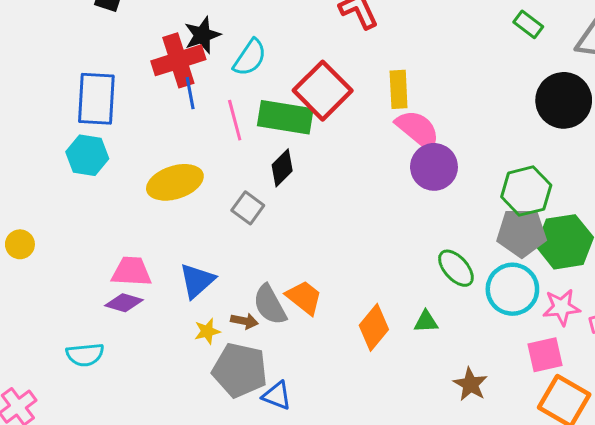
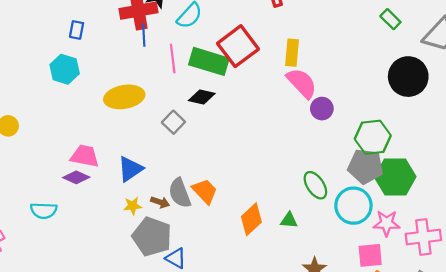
blue rectangle: (96, 99) -> (77, 30), size x0.5
purple circle: (434, 167) -> (322, 109), moved, size x0.7
black diamond: (282, 168) -> (202, 97), turned 50

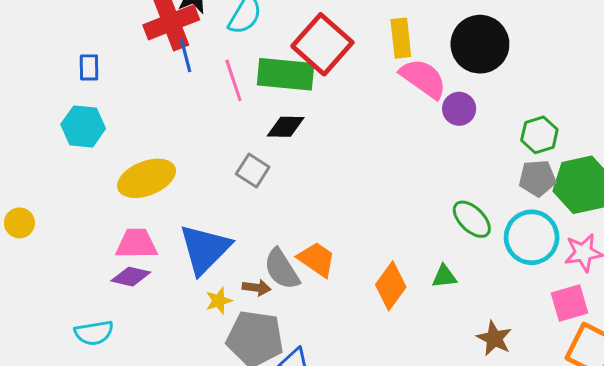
black circle: (408, 77) -> (480, 44), moved
yellow ellipse: (124, 97) -> (147, 178), moved
green hexagon: (373, 137) -> (539, 135), size x0.7
gray pentagon: (365, 166) -> (537, 178), size x0.7
blue triangle: (130, 169) -> (205, 249), size x1.4

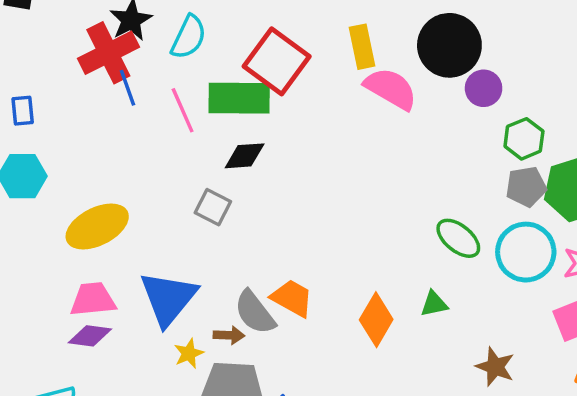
purple circle: (459, 109) -> (484, 88), moved

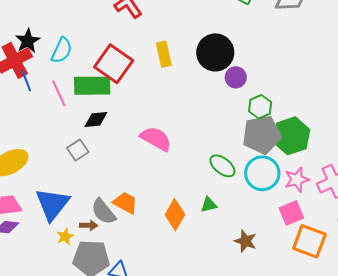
pink semicircle: (391, 89) -> (156, 139), moved
gray pentagon: (526, 187) -> (262, 135), size x1.6
gray square: (213, 207) -> (78, 150), turned 30

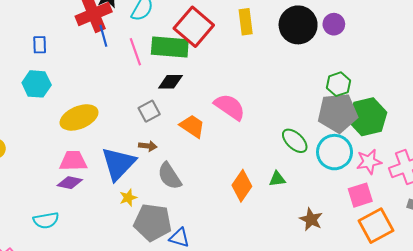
purple circle: (236, 77) -> (334, 24), moved
orange trapezoid: (125, 203) -> (192, 126), moved
brown arrow: (89, 225) -> (148, 146), moved
orange square: (309, 241) -> (376, 226), turned 36

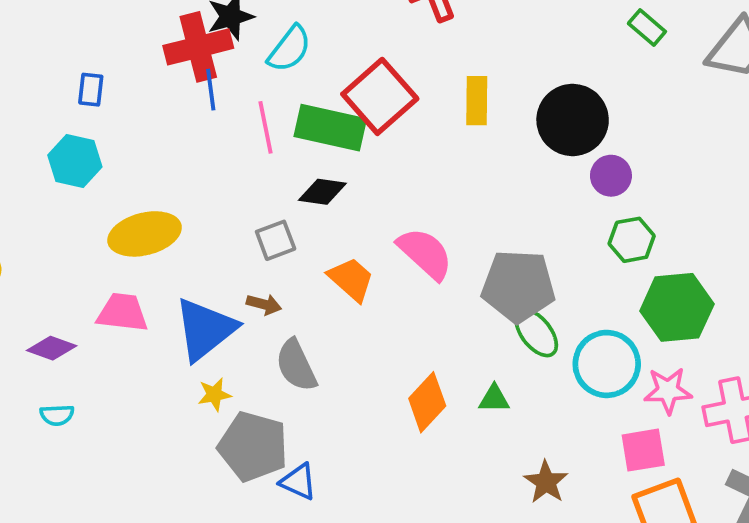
purple circle: (334, 24) -> (611, 176), moved
gray pentagon: (338, 113) -> (518, 286), moved
purple diamond: (70, 183) -> (52, 348), moved
cyan semicircle: (46, 220) -> (57, 415), size x0.7

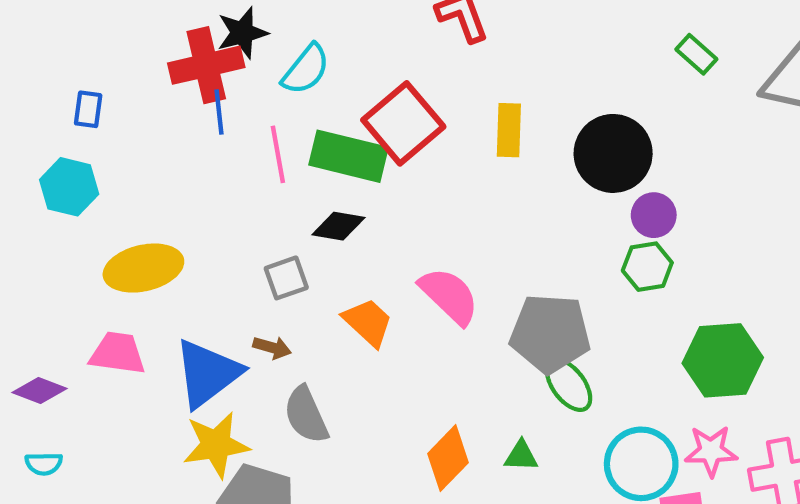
green hexagon: (632, 240) -> (647, 267), moved
cyan circle: (607, 364) -> (641, 464), moved
yellow star: (214, 395) -> (216, 445), size x1.8

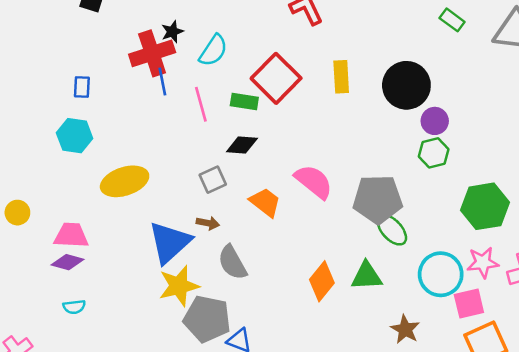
black star: (242, 33) -> (172, 32), size x0.7
green rectangle: (349, 156) -> (244, 102), size x0.6
pink trapezoid: (118, 353) -> (71, 235), moved
green triangle: (521, 456) -> (367, 276), size x1.5

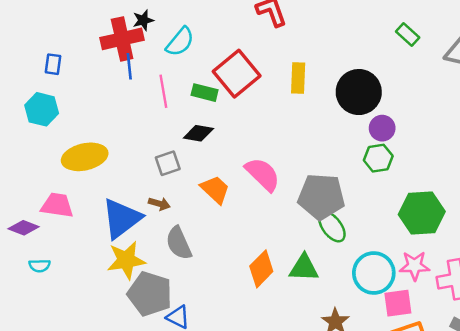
pink trapezoid: (71, 235) -> (57, 205), moved
cyan semicircle: (74, 307) -> (40, 266), moved

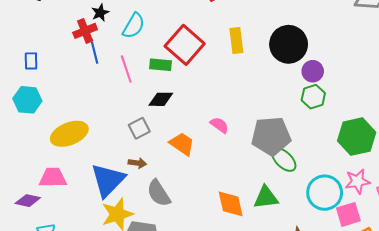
red cross: (122, 39) -> (85, 31), size x0.7
pink semicircle: (263, 174) -> (219, 125), size x0.6
orange diamond: (261, 269) -> (231, 204), turned -48

